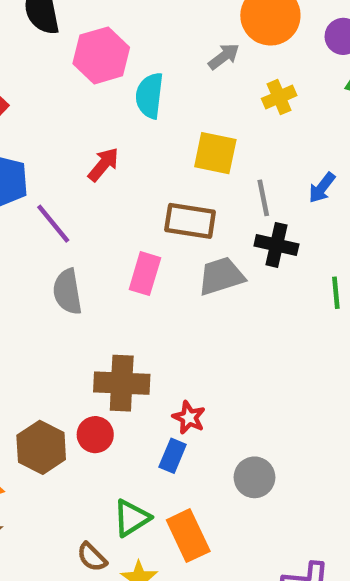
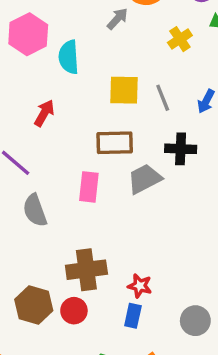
yellow cross: (279, 97) -> (180, 39), moved
gray line: (263, 198) -> (163, 98), moved
brown hexagon: (41, 447) -> (34, 305), moved

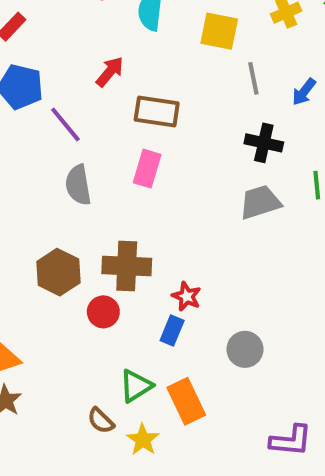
yellow square: (124, 90) -> (219, 31), moved
brown rectangle: (115, 143) -> (157, 112), moved
gray trapezoid: (145, 179) -> (260, 202), moved
brown hexagon: (34, 305) -> (58, 272), moved

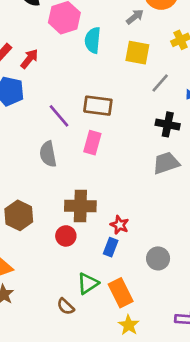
red arrow: (110, 72) -> (29, 59), moved
gray line: (253, 78) -> (160, 83), turned 54
purple line: (65, 125) -> (59, 116), moved
brown hexagon: (58, 272) -> (19, 215), moved
yellow star: (143, 440) -> (129, 325), moved

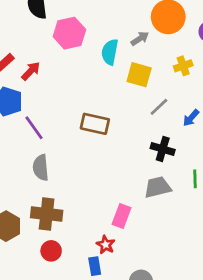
cyan semicircle: (93, 40) -> (110, 52), moved
purple line: (59, 116) -> (34, 128), moved
pink rectangle: (92, 143) -> (122, 216), moved
brown cross: (80, 206) -> (47, 214), moved
blue rectangle: (111, 247) -> (95, 266), turned -36

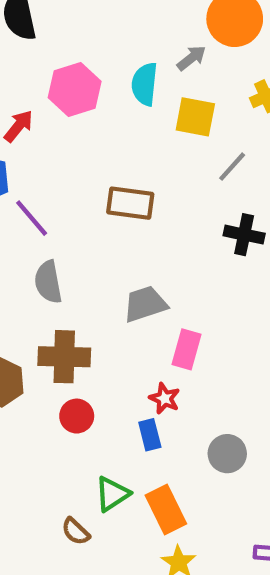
pink hexagon: (69, 33) -> (75, 89), moved
gray trapezoid: (158, 187) -> (145, 304), moved

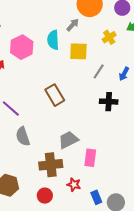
brown rectangle: (130, 203) -> (55, 95), turned 60
brown cross: (64, 357) -> (51, 165), moved
red star: (165, 398) -> (74, 185), moved
blue rectangle: (150, 435) -> (96, 197), moved

